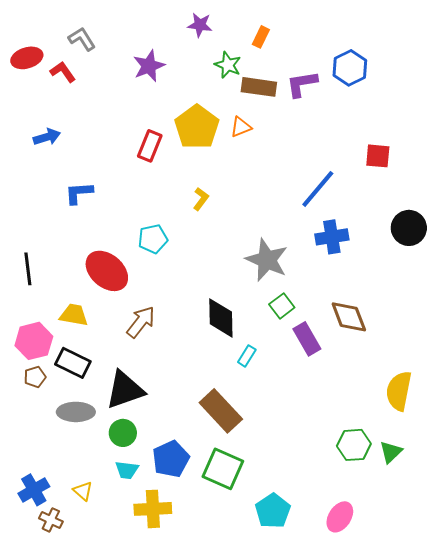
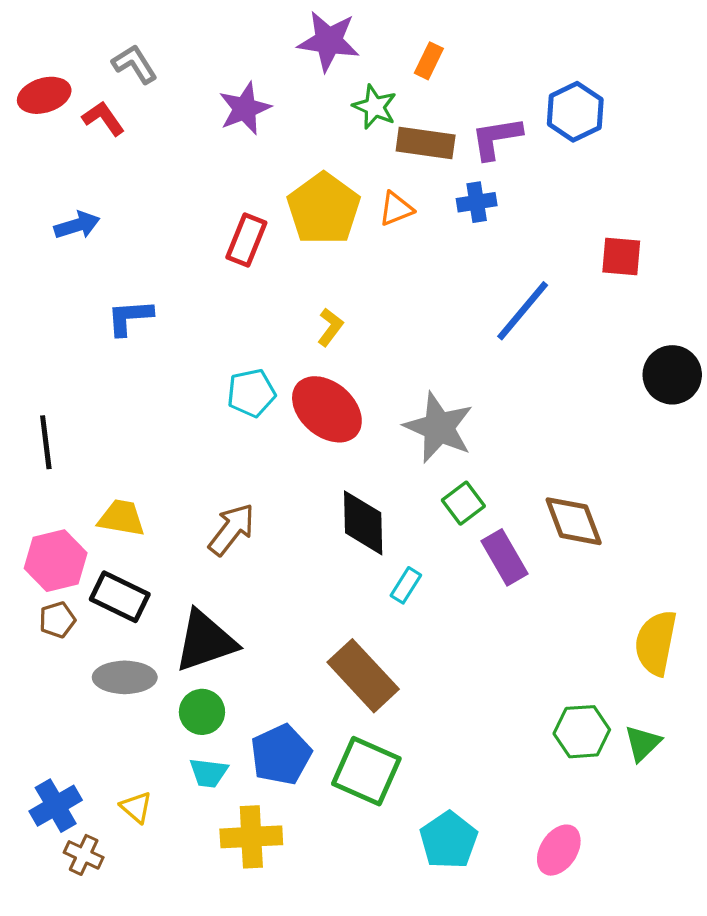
purple star: (200, 25) -> (329, 41), size x1.5
blue cross: (332, 237) -> (477, 202), moved, size x0.7
red ellipse: (107, 271) -> (327, 409), moved

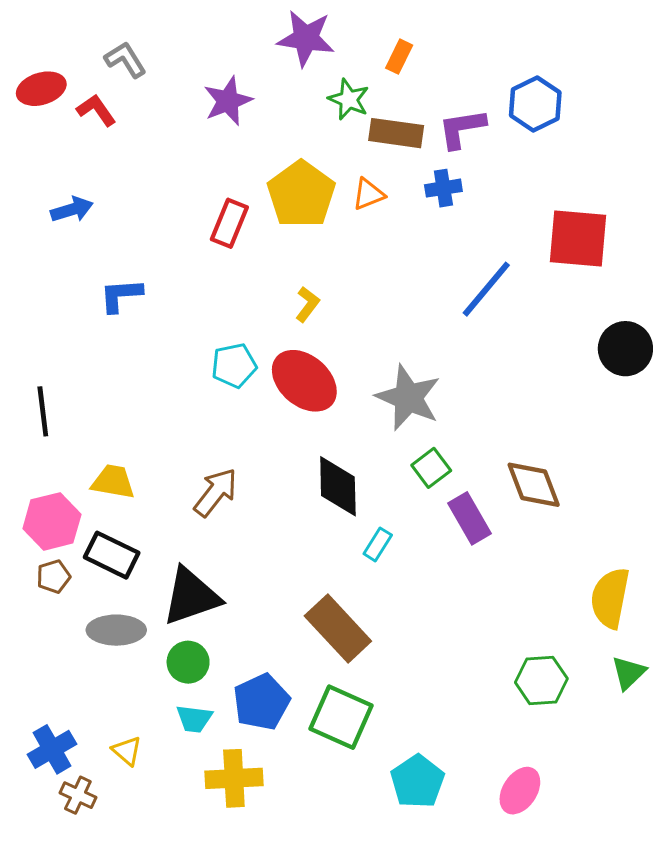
red square: (621, 256) -> (578, 239), size x1.6
green triangle: (643, 743) -> (628, 673), moved

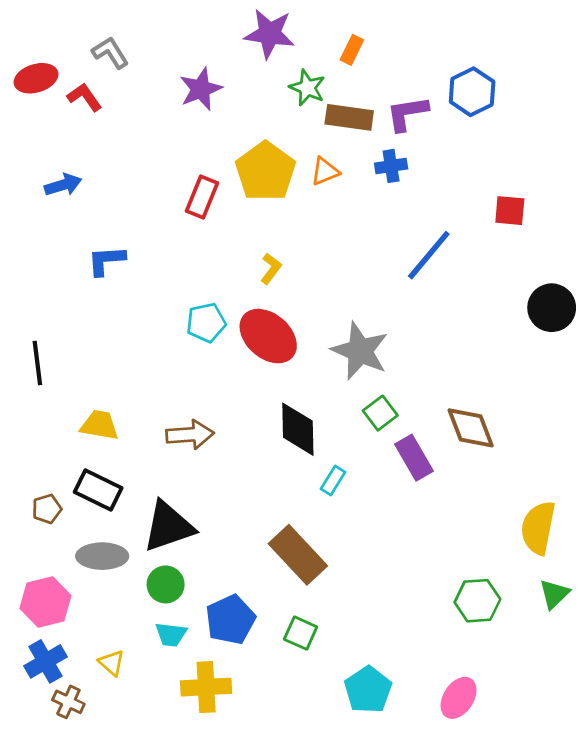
red square: (578, 239) -> (510, 211), size x0.6
brown arrow: (216, 492) -> (190, 435), turned 48
pink hexagon: (52, 521) -> (45, 602), moved
green square: (341, 717) -> (301, 633), size x0.6

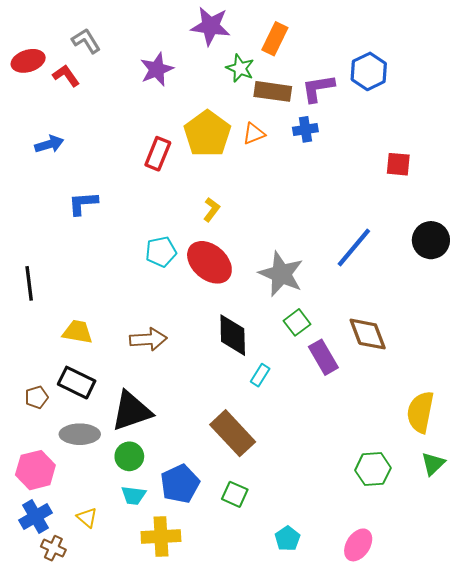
orange rectangle: (352, 50) -> (275, 39), size x1.4
blue line: (429, 255) -> (354, 248), moved
cyan pentagon: (368, 690) -> (288, 539), size x0.7

